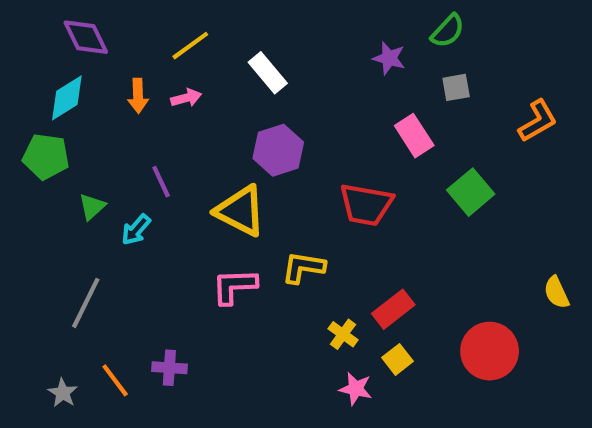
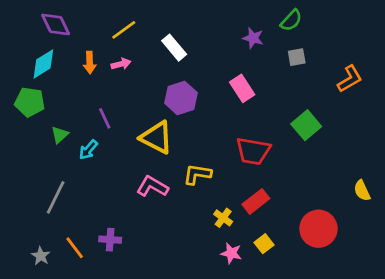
pink rectangle: (414, 136) -> (242, 88), moved
red trapezoid: (366, 205) -> (253, 151), moved
pink L-shape: (234, 286) -> (152, 186), turned 32
yellow square: (397, 359) -> (264, 244), moved

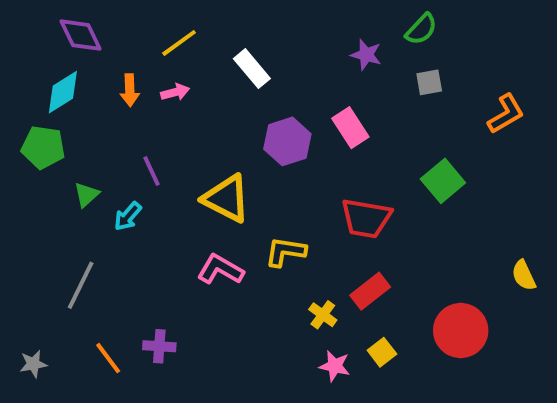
purple hexagon: (181, 98) -> (287, 141), moved
gray star: (41, 256) -> (33, 364), moved, turned 30

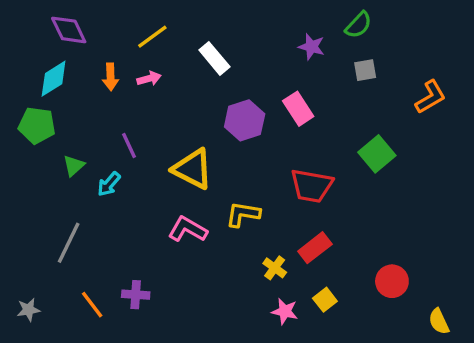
yellow semicircle: (524, 275) -> (439, 321), moved
red circle: (461, 331) -> (392, 281), size x0.7

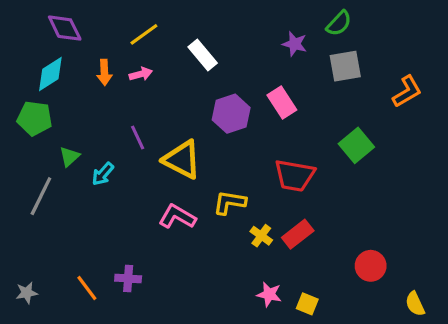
gray square: (365, 70) -> (345, 66), size x1.5
purple line: (129, 146) -> (138, 137), moved
gray line: (69, 243) -> (41, 196), moved
yellow cross: (275, 268) -> (261, 236), moved
yellow square: (325, 300) -> (307, 304), moved, turned -30

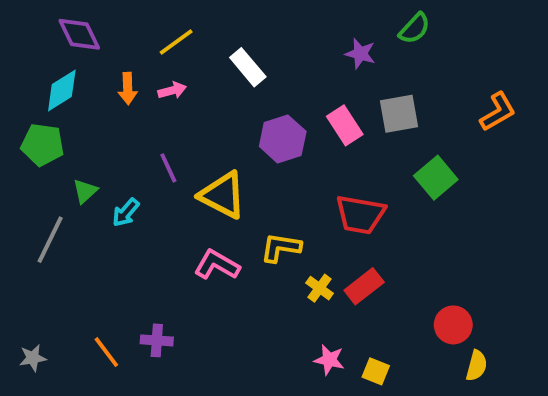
gray square: (345, 66) -> (399, 114), moved
yellow semicircle: (415, 304) -> (477, 366), moved, turned -140

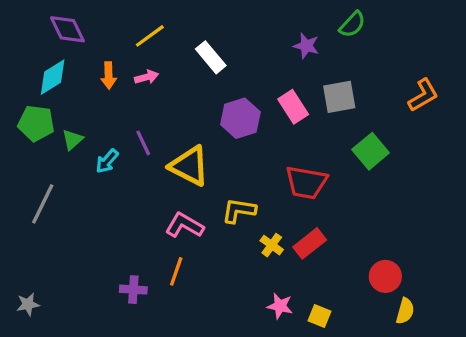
green triangle: (85, 191) -> (72, 140), moved
cyan arrow: (126, 213) -> (107, 161), moved
orange line: (106, 352) -> (176, 271), moved, turned 56

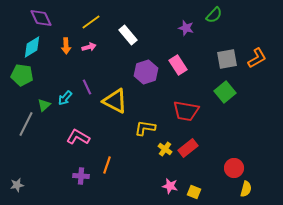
gray square: (339, 97) -> (227, 59), moved
green triangle: (72, 140) -> (44, 105), moved
pink L-shape: (184, 225) -> (78, 137), moved

